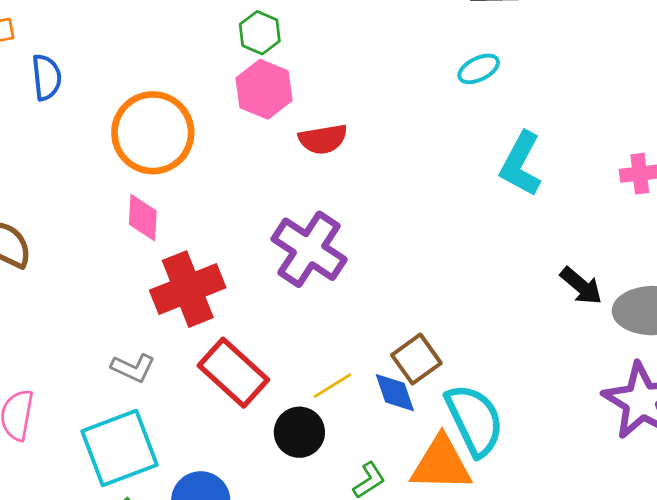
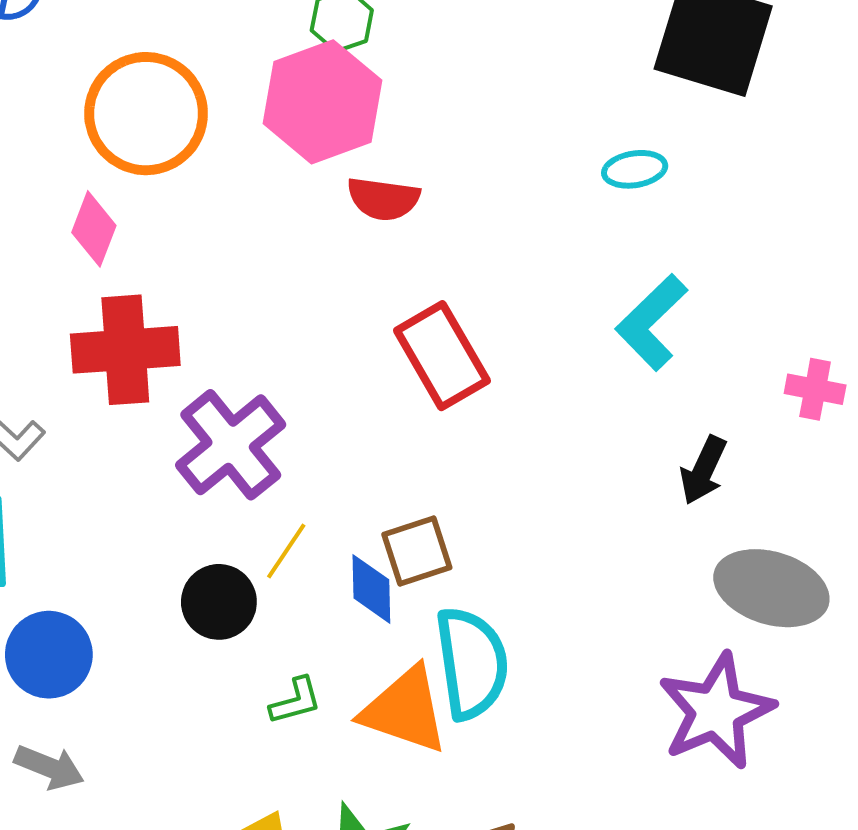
pink hexagon: (264, 89) -> (322, 102), size x1.4
purple cross: (309, 249) -> (231, 445), moved
black arrow: (581, 286) -> (703, 470), moved, turned 57
red rectangle: (233, 373) -> (442, 356), moved
yellow line: (332, 386) -> (286, 551), turned -42

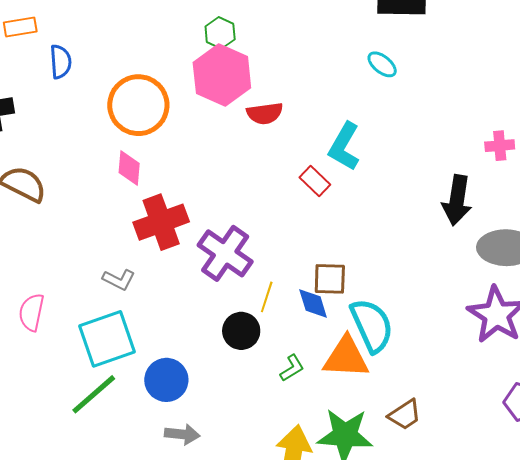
cyan ellipse: (635, 169) -> (382, 64), turned 64
cyan L-shape: (652, 322) -> (344, 147), moved
red rectangle: (442, 356) -> (315, 181), size x0.6
black arrow: (703, 470) -> (457, 200), size x1.4
brown square: (417, 551) -> (330, 279), turned 36

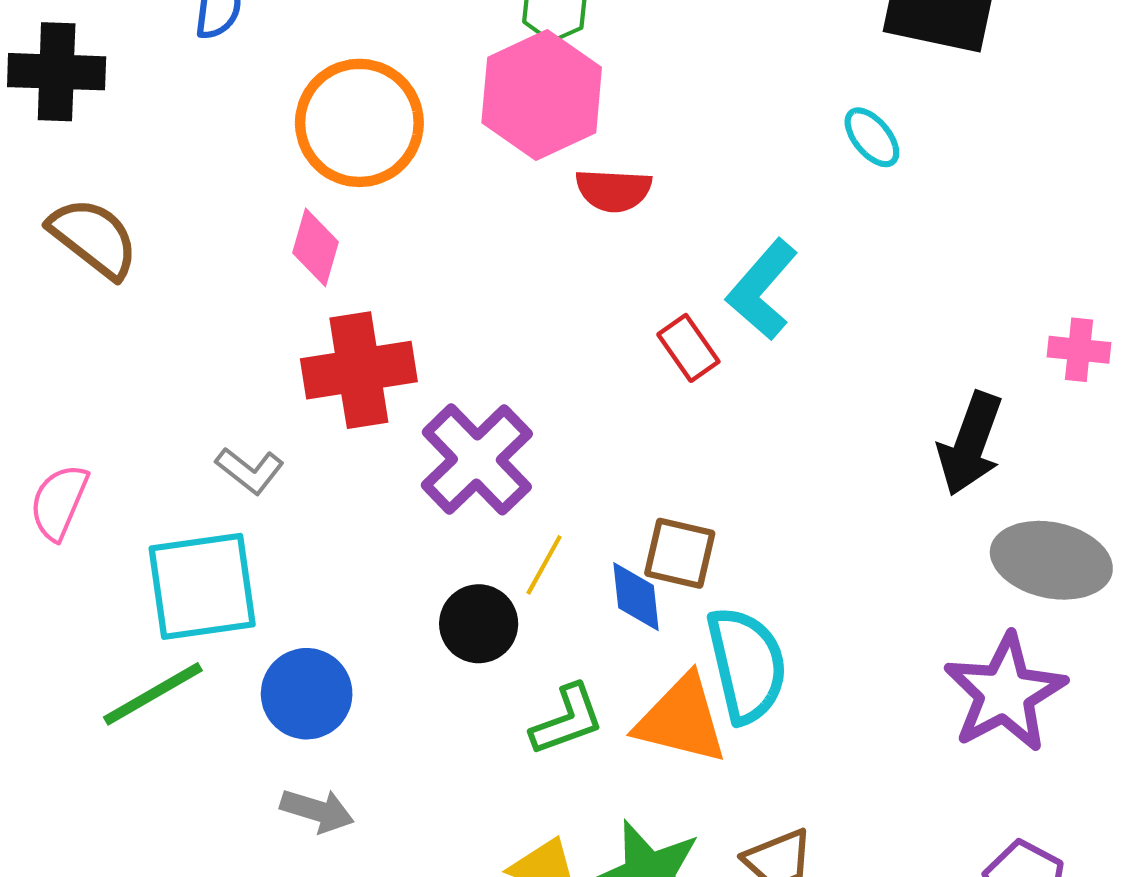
green L-shape: (292, 368) -> (567, 720), size x1.4

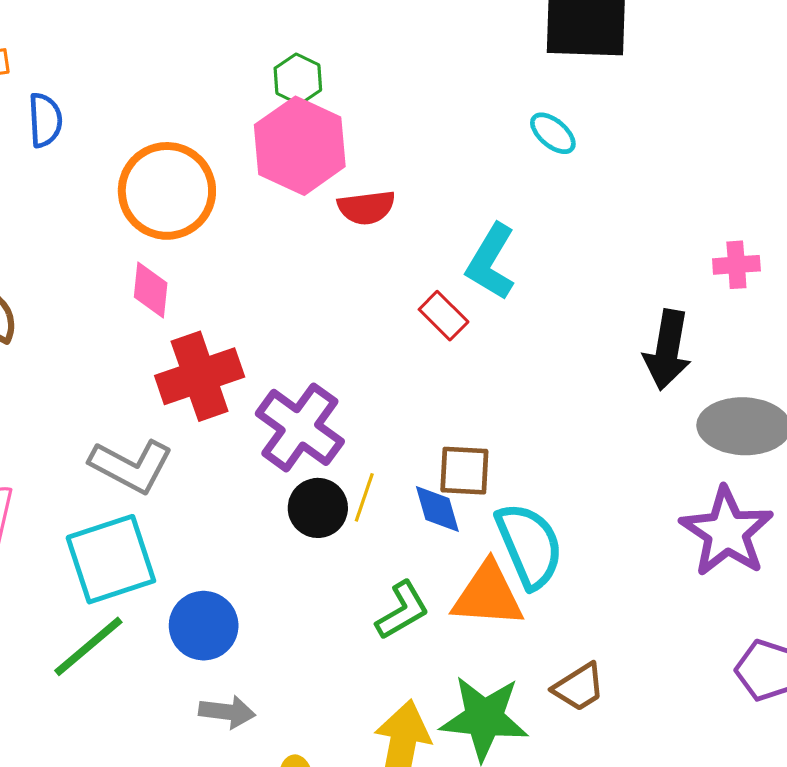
gray L-shape: (250, 470) -> (131, 466), size x1.6
black circle: (479, 624) -> (318, 508), moved

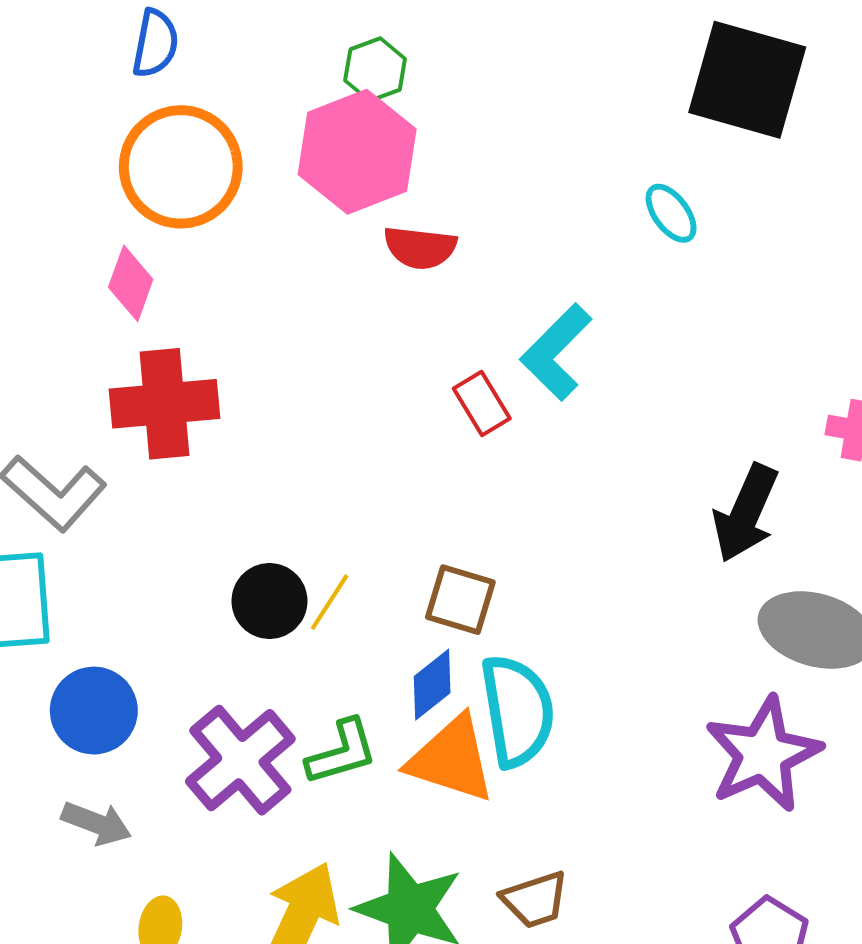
blue semicircle: (45, 120) -> (155, 43), moved
purple cross: (300, 427) -> (240, 760), moved
blue diamond: (437, 509) -> (432, 685), moved, turned 54

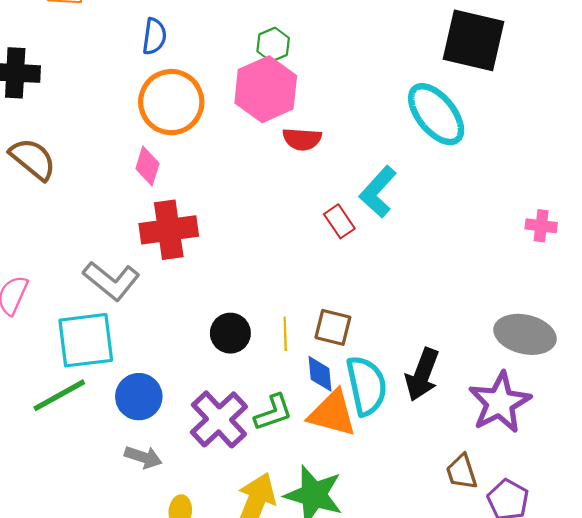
cyan ellipse: (671, 213) -> (436, 114), size x2.0
black arrow: (746, 513) -> (422, 374), moved
yellow line: (330, 602) -> (285, 334), moved, turned -32
blue diamond: (432, 685) -> (320, 374), turned -54
brown trapezoid: (535, 900) -> (462, 472), moved, turned 93

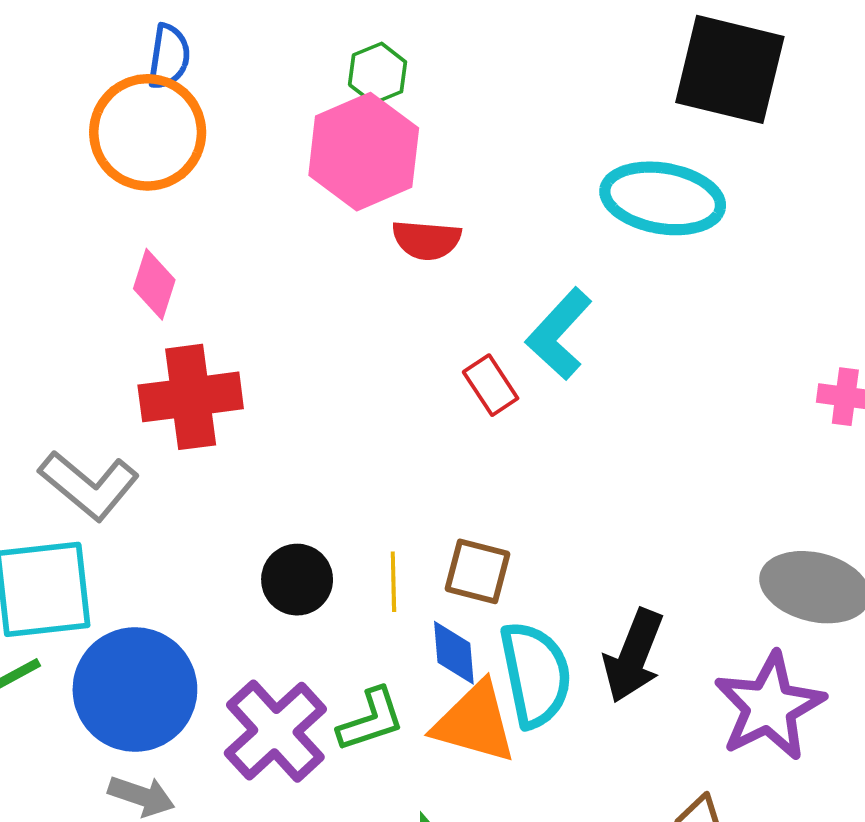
orange circle: (171, 102) -> (148, 132), moved
cyan ellipse: (436, 114) -> (663, 198), turned -42
blue circle: (139, 397) -> (135, 690), size x1.5

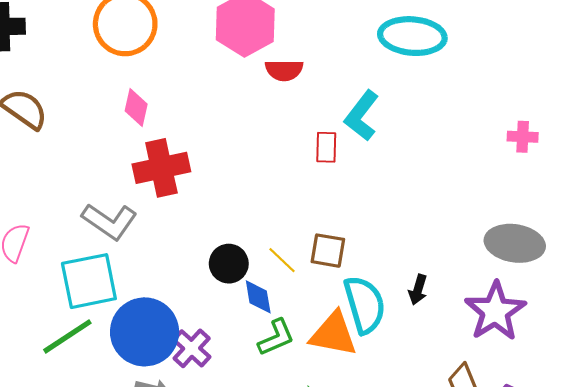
red rectangle: (491, 385) -> (326, 147), turned 40
yellow line: (393, 582) -> (282, 260), turned -40
blue diamond: (454, 653) -> (258, 297), moved
black arrow: (633, 656) -> (418, 290), size x0.6
purple cross: (275, 731) -> (192, 348), moved, size x0.7

